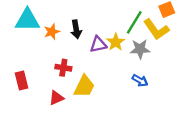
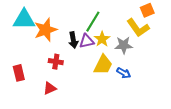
green line: (134, 22) -> (93, 22), moved
black arrow: (76, 29) -> (73, 40), moved
orange star: (52, 32) -> (46, 30), size x1.6
yellow trapezoid: (84, 86) -> (103, 65), moved

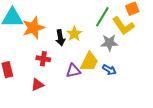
green line: (93, 22) -> (102, 17), moved
yellow star: (102, 39) -> (74, 34), moved
purple triangle: (87, 41) -> (73, 71), moved

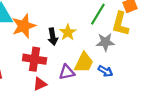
yellow L-shape: (123, 26) -> (120, 24), turned 50
red cross: (43, 59) -> (35, 59), size x1.5
red triangle: (37, 85) -> (40, 84), moved

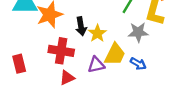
yellow star: (68, 32) -> (97, 33), moved

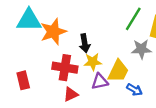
yellow star: (97, 33) -> (93, 62), moved, turned 30
blue arrow: (138, 64) -> (134, 90), moved

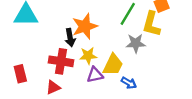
orange star: (53, 32) -> (85, 26), moved
black arrow: (85, 43) -> (70, 38), moved
red triangle: (71, 94) -> (53, 87), moved

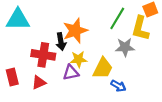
red cross: (61, 61) -> (43, 55), moved
purple triangle: (95, 75) -> (71, 73), moved
red triangle: (53, 87) -> (39, 82), moved

